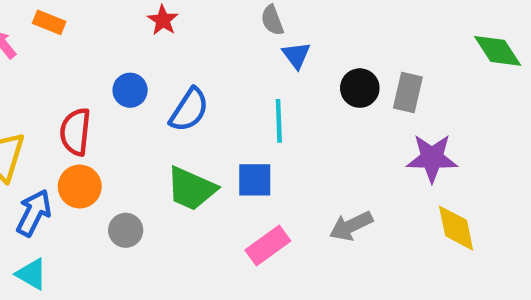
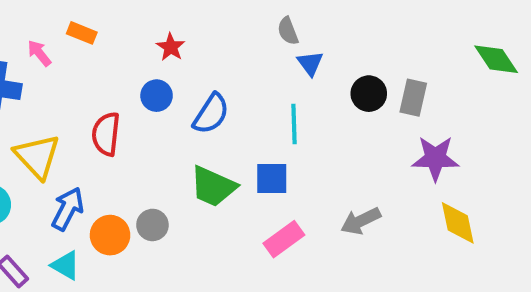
red star: (163, 20) -> (171, 47), moved
orange circle: (80, 186) -> (110, 235), moved

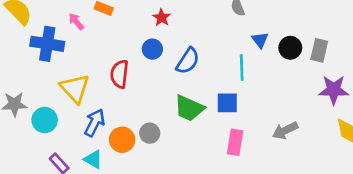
blue triangle: (310, 63) -> (260, 40), moved
pink rectangle: (284, 239) -> (235, 142), turned -45

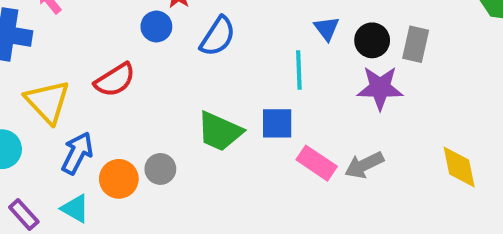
blue circle: (152, 49) -> (156, 26), moved
blue semicircle: (188, 61) -> (218, 36), moved
red semicircle: (120, 74) -> (115, 80), turned -128
purple star: (334, 90) -> (380, 88), moved
pink rectangle: (235, 142) -> (317, 163), moved, turned -65

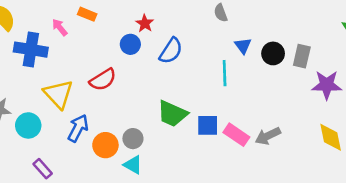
purple star: (380, 88) -> (327, 85), moved
blue square: (277, 123) -> (208, 125), moved
cyan triangle: (75, 209) -> (133, 165), moved

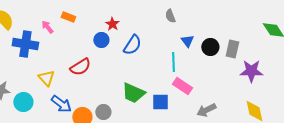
yellow triangle: (58, 94) -> (46, 78), size x0.7
blue arrow: (78, 128) -> (61, 104), turned 100
pink rectangle: (236, 135) -> (182, 86), moved

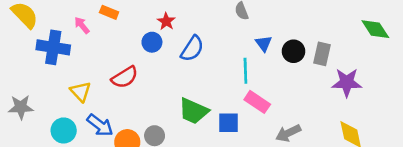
cyan circle: (23, 102) -> (64, 130), moved

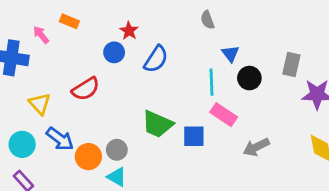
black circle: (293, 51) -> (249, 78), moved

